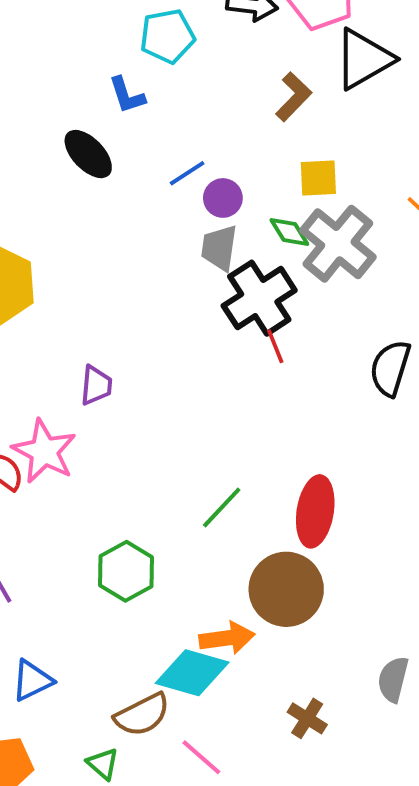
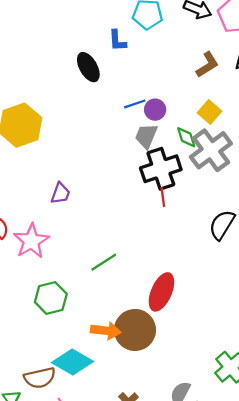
blue line: (187, 173) -> (135, 104), moved
yellow square: (318, 178) -> (209, 112), turned 30
pink star: (44, 451) -> (31, 241), moved
green line: (222, 508) -> (104, 262), moved
orange arrow: (227, 638) -> (106, 331), moved

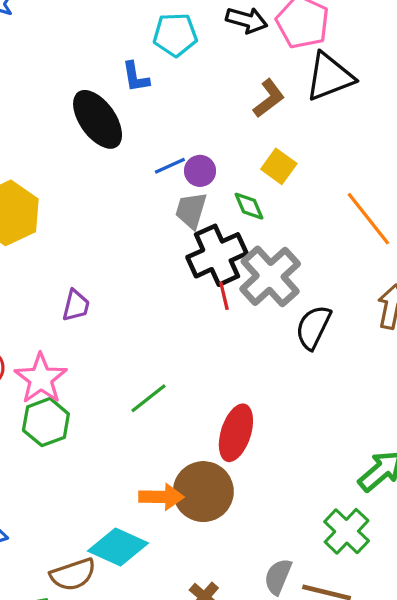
black ellipse: (88, 67) -> (98, 119), size x1.4
gray cross: (211, 150) -> (270, 276), moved
green hexagon: (51, 298) -> (46, 422), moved

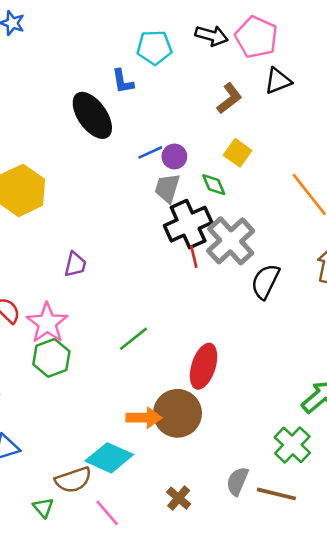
black triangle: (329, 77) -> (278, 81), size x0.7

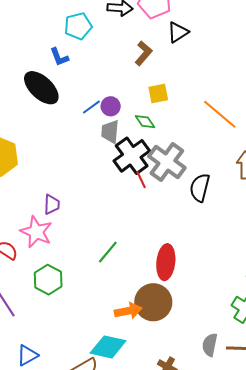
yellow square: (238, 153) -> (158, 94), turned -35
pink star: (47, 323) -> (36, 232), moved

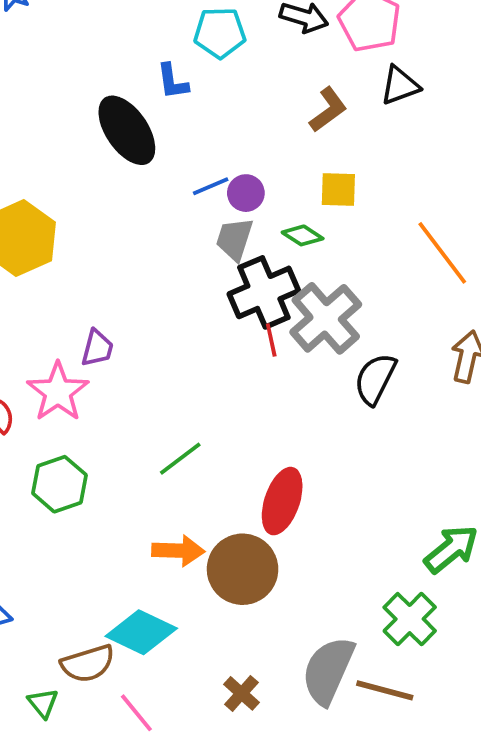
green diamond: (145, 122) -> (303, 235), turned -35
orange arrow: (128, 311) -> (178, 551), moved
gray semicircle: (210, 345) -> (328, 671), size x1.6

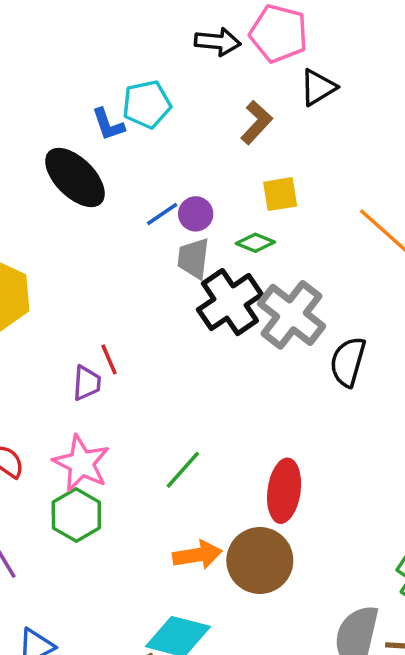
cyan pentagon: (220, 33) -> (147, 104), moved
red line: (271, 340) -> (109, 359), moved
pink star: (58, 392) -> (81, 463), moved

